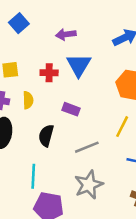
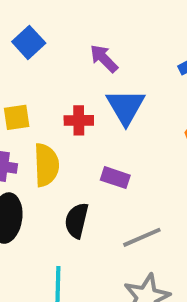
purple arrow: (66, 34) -> (104, 59), turned 54
yellow semicircle: (28, 100) -> (46, 165), size x1.5

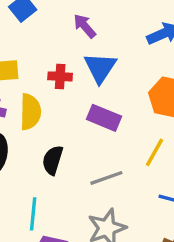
purple rectangle: (115, 178) -> (104, 118), moved, size x1.4

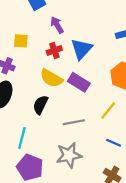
purple arrow: (85, 26) -> (57, 25), moved
red cross: (60, 76) -> (54, 50), turned -32
yellow semicircle: (30, 112) -> (51, 78), moved, turned 110

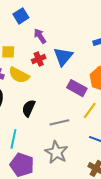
yellow semicircle: (51, 78) -> (19, 75), moved
purple rectangle: (79, 82) -> (77, 88), moved
gray star: (69, 155) -> (56, 152), turned -30

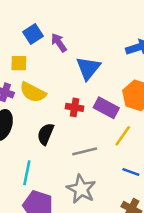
blue square: (21, 16) -> (33, 34), moved
red cross: (39, 59) -> (75, 107), moved, turned 32

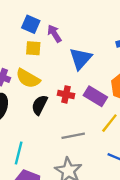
blue square: (33, 34) -> (31, 24), turned -36
yellow square: (19, 63) -> (33, 48), moved
black semicircle: (46, 134) -> (40, 105), moved

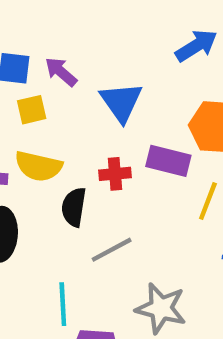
gray line: (73, 136) -> (112, 250), moved

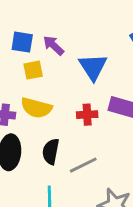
black semicircle: (74, 207) -> (51, 152), moved

